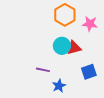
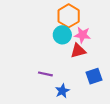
pink star: (90, 24) -> (82, 35), moved
cyan circle: (62, 46) -> (62, 35), moved

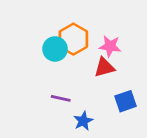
orange hexagon: (69, 16) -> (73, 39), moved
cyan circle: (62, 35) -> (55, 49), moved

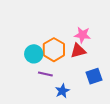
orange hexagon: (73, 39) -> (54, 50), moved
cyan circle: (55, 49) -> (34, 54), moved

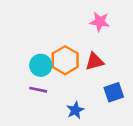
pink star: (82, 35) -> (100, 22), moved
purple line: (45, 74) -> (38, 90), moved

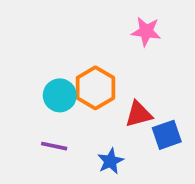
red triangle: (95, 61) -> (139, 114), moved
purple line: (38, 90) -> (54, 146), moved

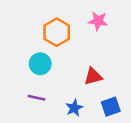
orange hexagon: (95, 88) -> (57, 32), moved
blue square: (167, 135) -> (111, 107), moved

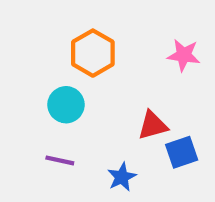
pink star: (98, 21) -> (184, 55), moved
blue square: (111, 107) -> (182, 152), moved

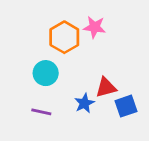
pink star: (184, 55) -> (94, 27), moved
blue star: (122, 177) -> (84, 103), moved

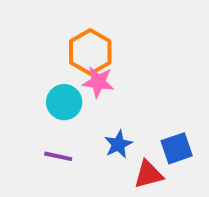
pink star: (94, 27) -> (98, 82), moved
red triangle: (106, 87) -> (148, 174), moved

